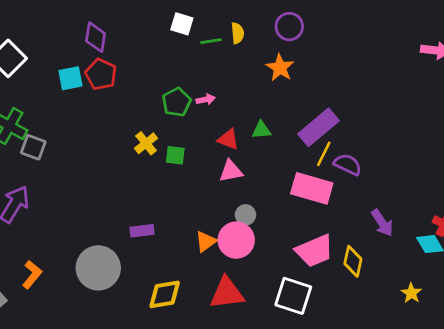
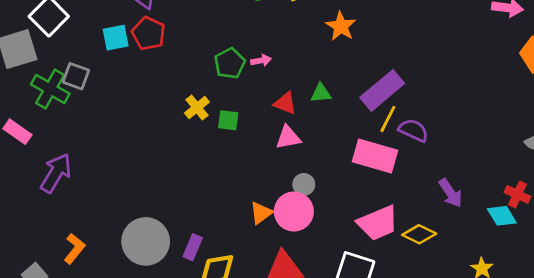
gray square: (33, 147) -> (76, 76), moved
purple rectangle: (142, 231) -> (193, 247), moved, turned -60
yellow diamond: (353, 261) -> (419, 234), turned -76

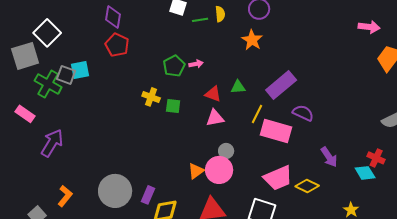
cyan square: (116, 38) -> (80, 70), moved
yellow cross: (197, 108) -> (151, 97), turned -30
yellow line: (388, 119) -> (257, 114), moved

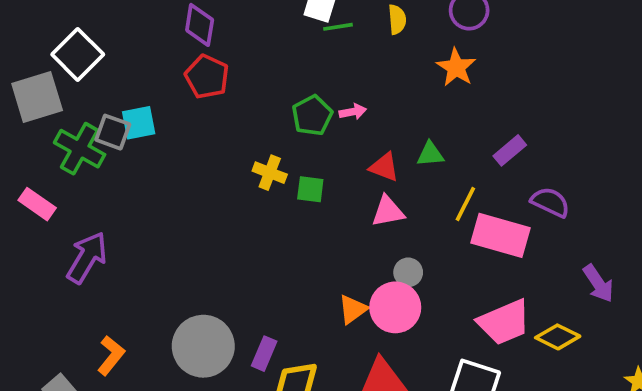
green line: (200, 20) -> (338, 27), moved
purple rectangle: (281, 85) -> (510, 150), size x0.6

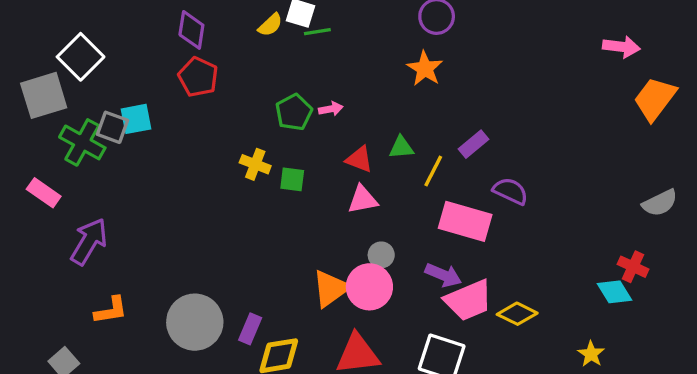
yellow semicircle: (397, 19) -> (270, 25), moved, turned 52
yellow line: (465, 204) -> (433, 171), moved
purple arrow: (598, 283) -> (443, 275), moved, turned -33
orange triangle: (353, 309) -> (331, 289), size x1.4
orange L-shape: (111, 355) -> (111, 310), moved, turned 42

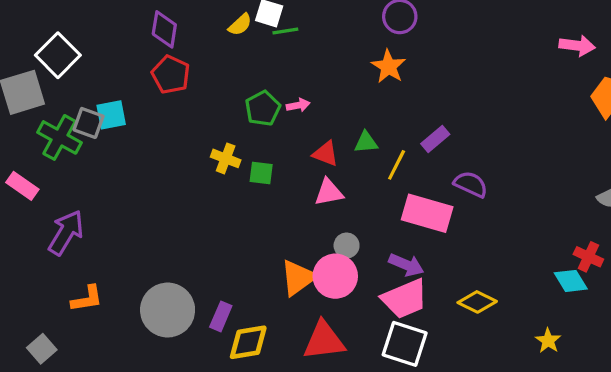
pink trapezoid: (468, 300) -> (405, 299), moved

